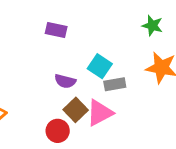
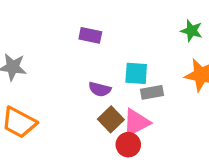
cyan square: (100, 66) -> (136, 73), turned -30
red circle: (58, 131) -> (128, 145), moved

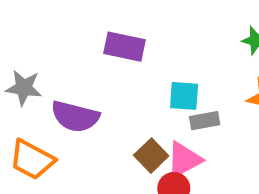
purple rectangle: (90, 35) -> (124, 47), size x1.4
purple semicircle: (100, 89) -> (75, 117), moved, size x1.6

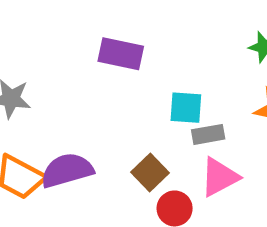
purple semicircle: (75, 117) -> (67, 170), moved, turned 150
pink triangle: (184, 160) -> (219, 177), moved

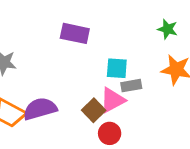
pink triangle: (219, 177) -> (112, 100), moved

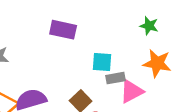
pink triangle: (112, 100) -> (132, 91), moved

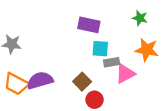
purple rectangle: (63, 30) -> (89, 25), moved

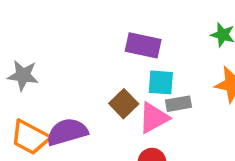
pink triangle: (125, 74) -> (154, 118), moved
brown square: (82, 82) -> (124, 104), moved

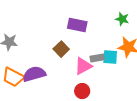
cyan square: (161, 82) -> (110, 57), moved
brown square: (124, 104) -> (61, 49), moved

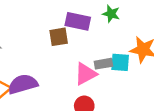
green star: (122, 19) -> (111, 14), moved
brown square: (61, 49) -> (59, 37), moved, turned 35

